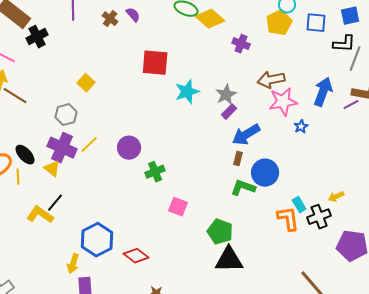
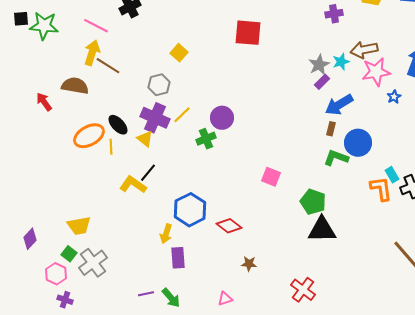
purple cross: (241, 44) -> (334, 14), turned -30
cyan star: (187, 92) -> (341, 62), moved, size x0.7
green cross: (155, 172) -> (206, 139), moved

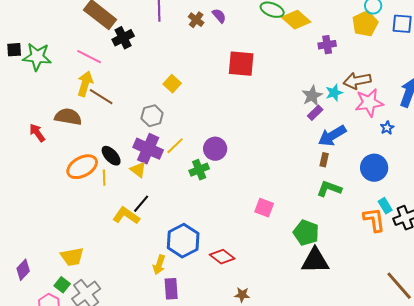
blue circle: (358, 143) -> (374, 168), moved

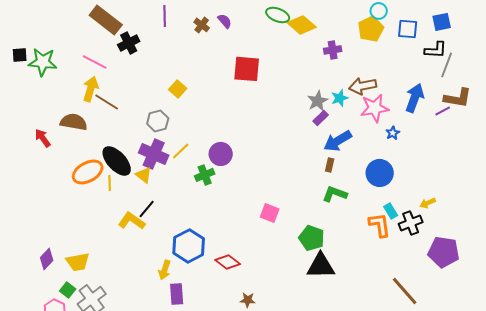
black ellipse: (111, 156) -> (117, 161), size x1.5
purple diamond: (23, 270) -> (47, 259), moved

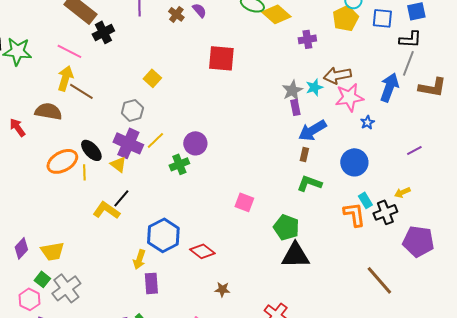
gray line: (447, 65) -> (408, 63), moved
purple line: (443, 111) -> (414, 150), moved
purple rectangle: (321, 118) -> (295, 107), turned -56
black ellipse: (117, 161) -> (91, 150), size x0.7

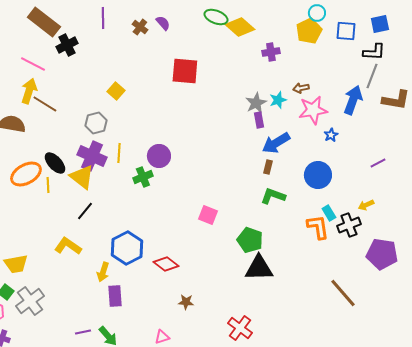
brown arrow: (337, 75) -> (301, 88), size x0.6
yellow line: (155, 140) -> (119, 153), turned -42
yellow triangle: (118, 164) -> (82, 177), size x1.5
yellow L-shape: (106, 210) -> (68, 246), moved

